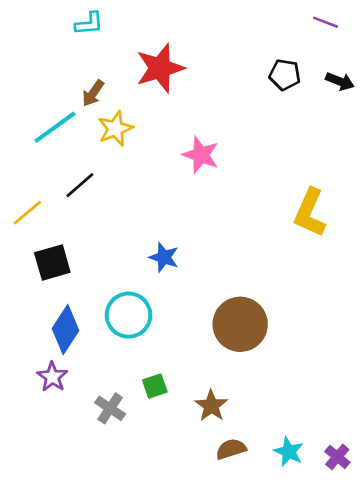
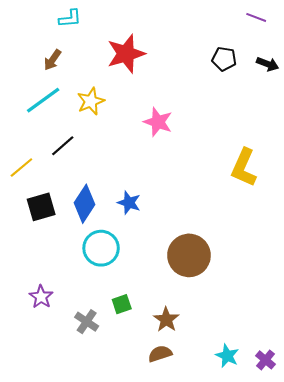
brown arrow: (93, 93) -> (52, 60), moved
blue diamond: (65, 330) -> (84, 204), moved
brown semicircle: (231, 449) -> (160, 354), moved

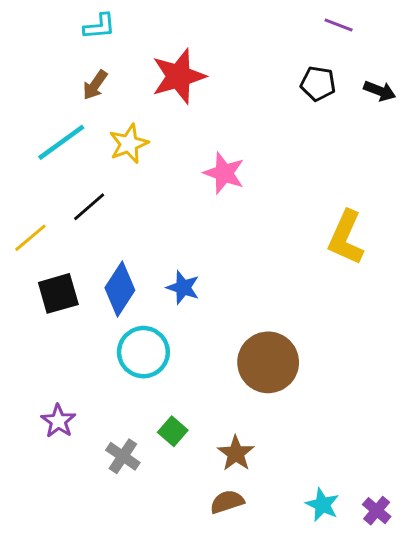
purple line: (256, 17) -> (339, 25), moved
brown arrow: (52, 60) -> (95, 85), moved
green square: (122, 304) -> (173, 431), turned -30

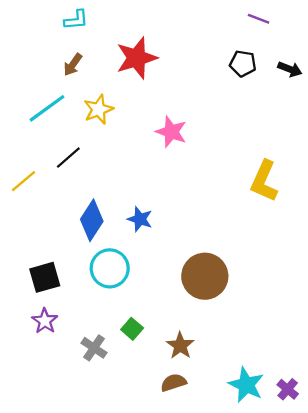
black square: (58, 293) -> (45, 277), moved
cyan star: (322, 505) -> (246, 385), size x1.4

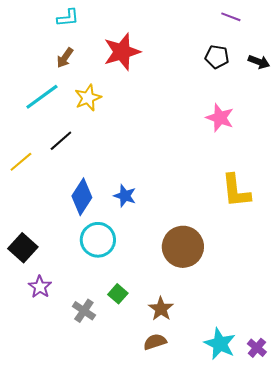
pink star: (171, 132) -> (220, 118), moved
yellow L-shape: (264, 181) -> (236, 191), moved, turned -30
black square: (45, 277) -> (23, 248), moved, turned -32

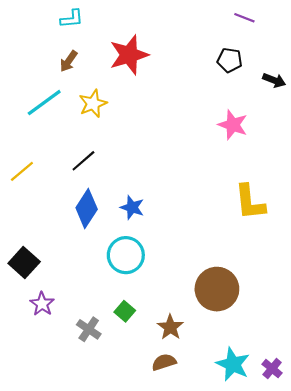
black arrow: (259, 62) -> (274, 80), moved
black line: (61, 141) -> (83, 161), moved
cyan circle: (98, 240) -> (126, 255), moved
brown circle: (183, 247) -> (217, 289), moved

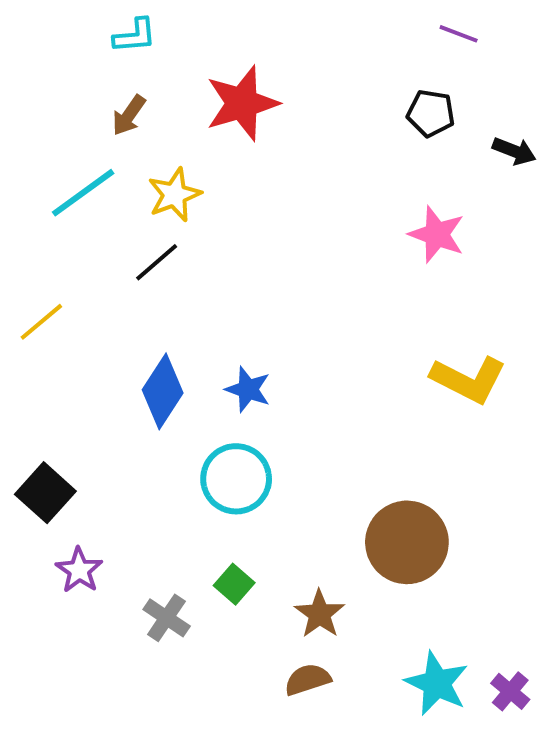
black line: (83, 161) -> (157, 262), moved
yellow L-shape: (250, 202) -> (469, 379), turned -57

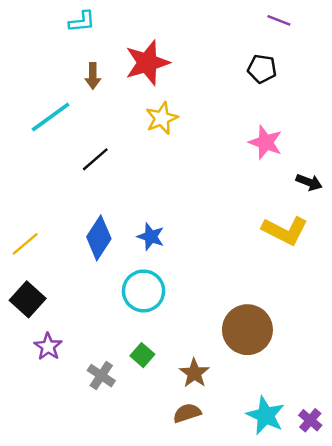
brown arrow: (129, 115) -> (93, 76), moved, turned -35
black arrow: (514, 151) -> (309, 182), moved
yellow star: (174, 195) -> (162, 118), moved
yellow line: (41, 322) -> (25, 244), moved

